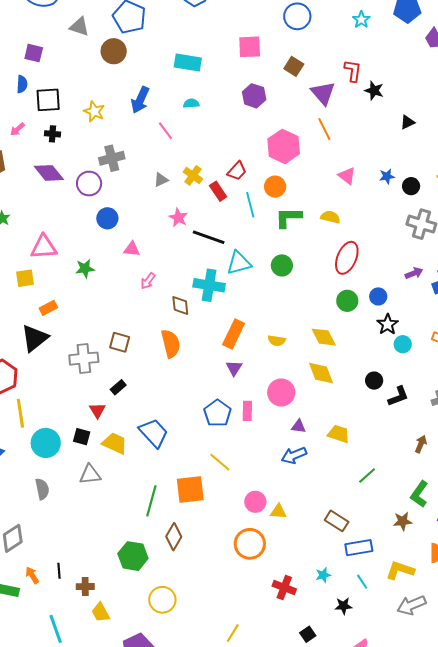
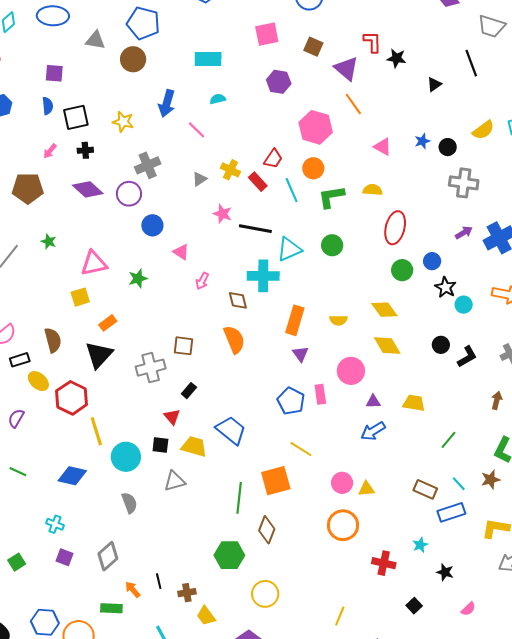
pink triangle: (132, 249) -> (181, 252), turned 36
cyan line: (362, 582) -> (459, 484), moved
black star: (343, 606) -> (445, 572), turned 30

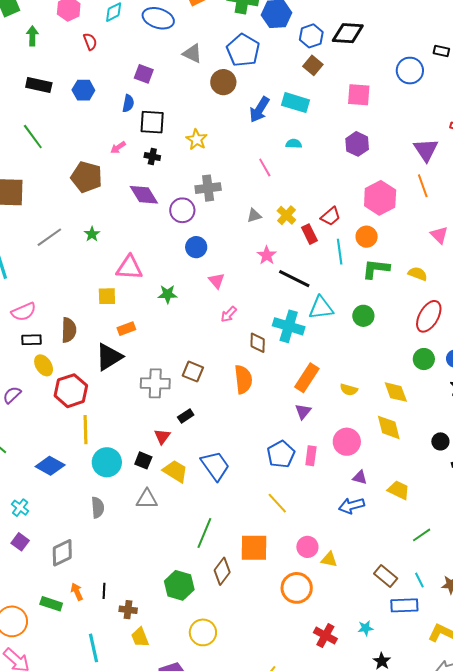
brown square: (313, 47) -> (313, 65), moved
blue arrow: (167, 103) -> (259, 109), moved
orange square: (276, 481) -> (254, 548), moved

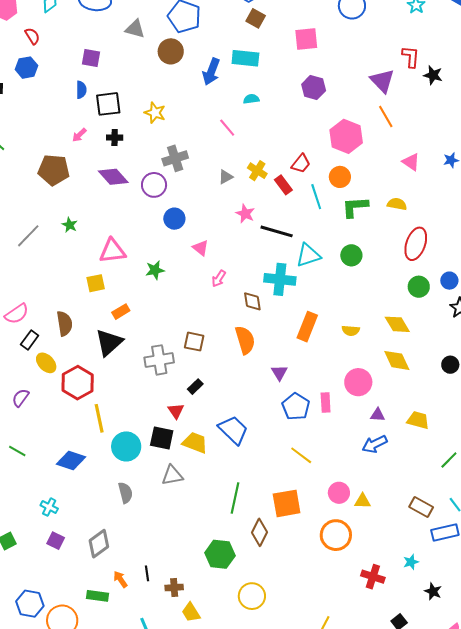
blue hexagon: (83, 90) -> (27, 68), moved
black rectangle: (31, 340) -> (30, 340), turned -42
purple triangle: (303, 411) -> (279, 373), moved
black square: (143, 460) -> (162, 438), size x1.4

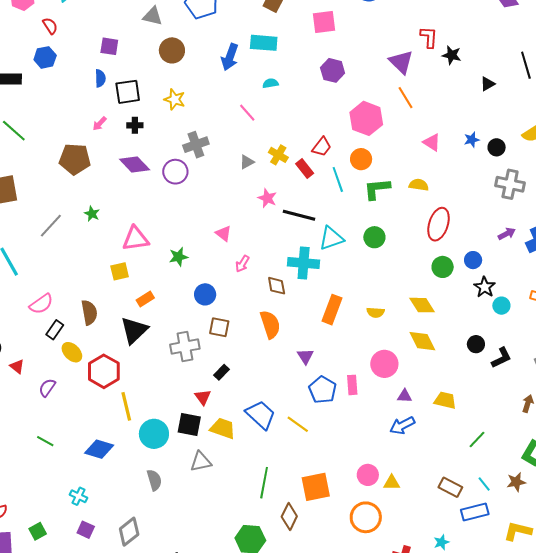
brown circle: (171, 51) -> (172, 50), moved
blue circle: (174, 219) -> (205, 294), moved
yellow line: (301, 455) -> (298, 424), moved

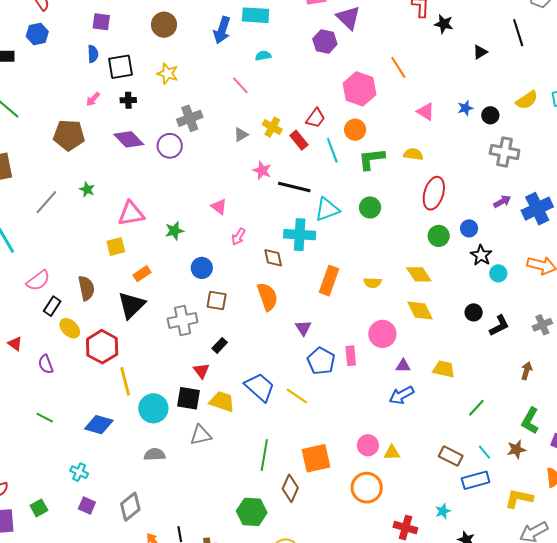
purple triangle: (401, 62) -> (348, 18), moved
purple semicircle: (47, 388) -> (46, 364), turned -54
gray semicircle: (154, 480) -> (155, 454), turned -75

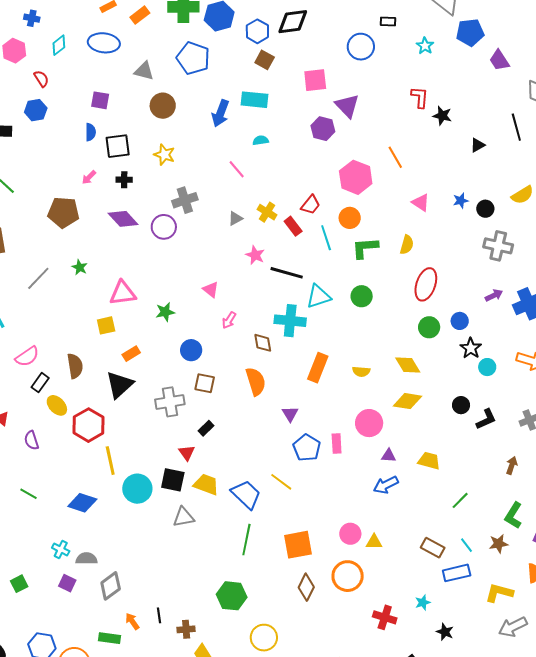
yellow semicircle: (413, 154) -> (407, 245), turned 96
yellow diamond: (420, 311) -> (408, 401), turned -56
blue trapezoid: (260, 387) -> (246, 494), moved
gray semicircle: (155, 454) -> (86, 559), moved
brown diamond: (290, 488) -> (306, 587), moved

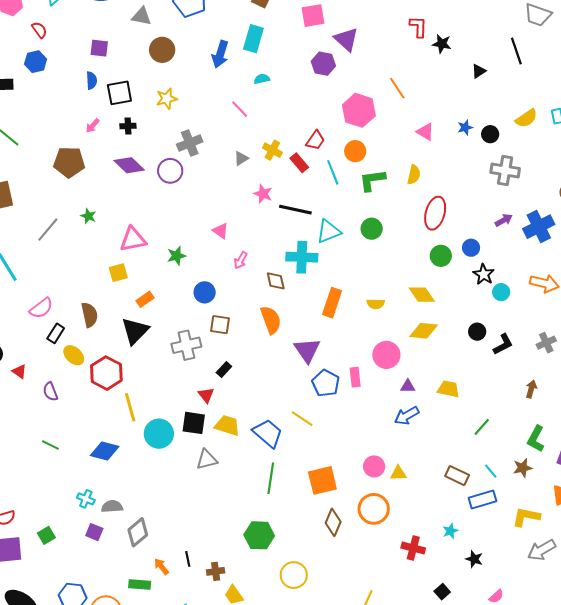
cyan rectangle: (255, 100) -> (253, 39), turned -76
yellow star: (164, 155) -> (167, 99), turned -30
purple triangle: (290, 414) -> (307, 350), size x1.6

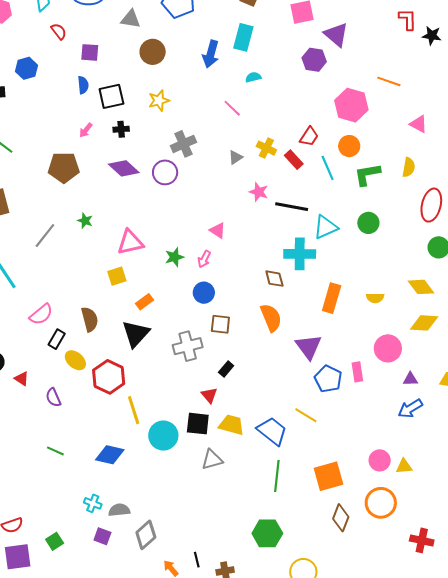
red semicircle: (39, 30) -> (59, 31), moved
orange line: (397, 88) -> (389, 81), turned -35
pink arrow: (241, 260) -> (204, 259), moved

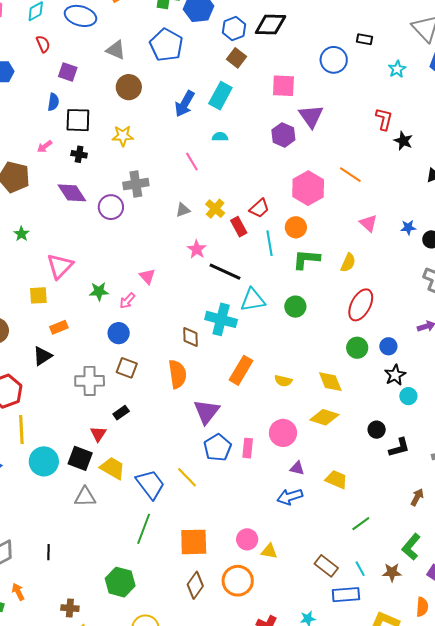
pink triangle: (130, 242) -> (60, 266), turned -48
black triangle: (136, 334) -> (42, 356), size x0.7
black line: (197, 560) -> (48, 552), moved

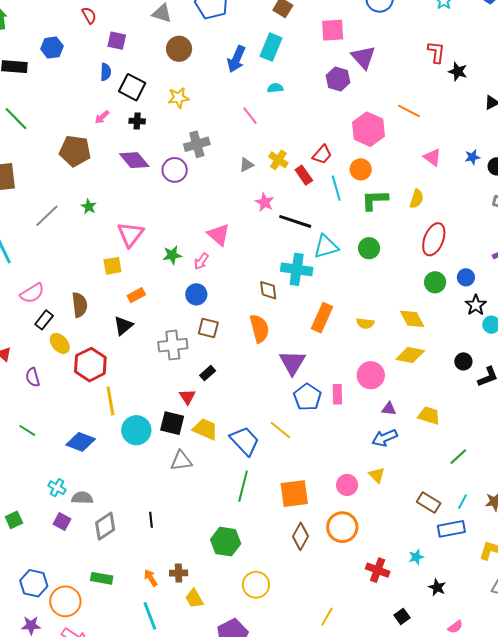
black square: (78, 120) -> (132, 87), turned 32
pink triangle: (147, 276) -> (219, 235), size x1.4
yellow triangle: (269, 551) -> (377, 475), moved, turned 42
cyan line: (360, 569) -> (463, 502), turned 63
orange arrow: (18, 592) -> (151, 578), moved

